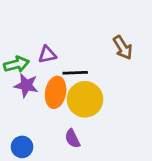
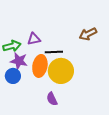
brown arrow: (123, 48) -> (88, 34), turned 96
blue circle: (22, 147) -> (13, 76), moved

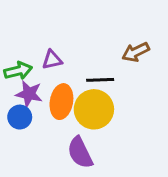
black line: (54, 52) -> (100, 80), moved
purple semicircle: (52, 99) -> (80, 153), size x1.5

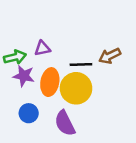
brown arrow: (136, 52) -> (110, 56), moved
blue circle: (20, 117) -> (29, 113), moved

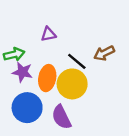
purple triangle: (42, 48) -> (48, 34), moved
black line: (81, 65) -> (77, 61), turned 42
blue circle: (29, 113) -> (27, 108), size x1.6

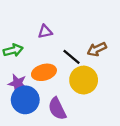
purple star: (22, 72) -> (18, 83), moved
orange ellipse: (47, 78) -> (44, 72), turned 65
yellow circle: (72, 84) -> (84, 80), moved

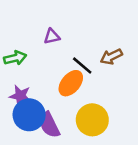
orange ellipse: (44, 72) -> (71, 83), moved, turned -35
yellow circle: (84, 80) -> (92, 120), moved
purple semicircle: (57, 109) -> (49, 125), moved

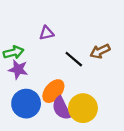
orange ellipse: (71, 83) -> (53, 91), moved
purple star: (20, 96) -> (18, 69), moved
purple semicircle: (49, 125) -> (61, 108), moved

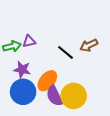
purple triangle: (47, 33) -> (29, 41), moved
purple star: (18, 69) -> (22, 70), moved

